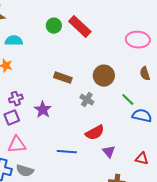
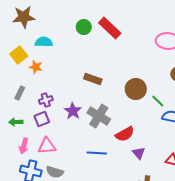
brown circle: (104, 76) -> (136, 89), moved
gray cross: (87, 100) -> (99, 116), moved, size x1.6

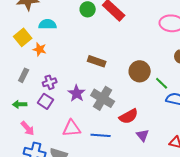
purple square: (42, 119) -> (46, 101), turned -35
pink arrow: (24, 146) -> (28, 128), turned -56
pink triangle: (47, 146) -> (72, 128), moved

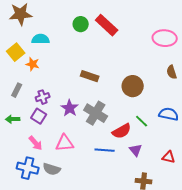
green line: (162, 83) -> (142, 121), moved
pink arrow: (28, 128) -> (36, 143), moved
blue line: (101, 135) -> (105, 150), moved

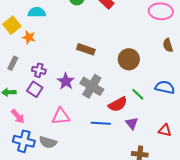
purple cross: (43, 97) -> (39, 70), turned 32
pink arrow: (36, 143) -> (18, 116), moved

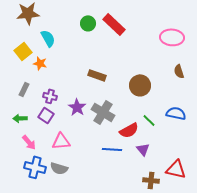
cyan semicircle: (37, 12) -> (48, 38), turned 60
pink triangle: (61, 116) -> (61, 141), moved
red triangle: (165, 130) -> (176, 169), moved, size x1.5

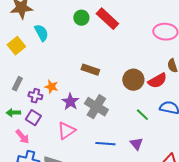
orange star: (40, 63) -> (51, 87), moved
purple cross: (50, 96) -> (35, 96), moved
purple square: (46, 115) -> (33, 118), moved
red semicircle: (129, 130) -> (157, 81), moved
pink triangle: (61, 141) -> (66, 131), moved, turned -30

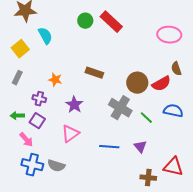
gray rectangle: (17, 84) -> (17, 78), moved
orange star: (51, 87) -> (55, 80), moved
gray cross: (96, 107) -> (120, 108), moved

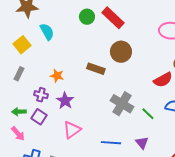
brown circle: (137, 83) -> (121, 52), moved
purple star: (74, 105) -> (65, 101), moved
pink arrow: (26, 140) -> (18, 134), moved

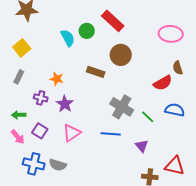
green circle: (87, 17) -> (87, 31), moved
cyan semicircle: (47, 32) -> (68, 38), moved
purple square: (39, 117) -> (40, 131), moved
blue line: (111, 143) -> (111, 134), moved

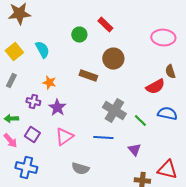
red rectangle: (113, 21) -> (105, 25), size x0.7
cyan semicircle: (68, 38) -> (42, 50), moved
gray semicircle: (58, 165) -> (80, 169), moved

